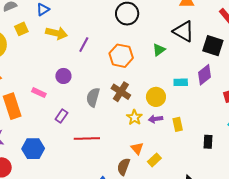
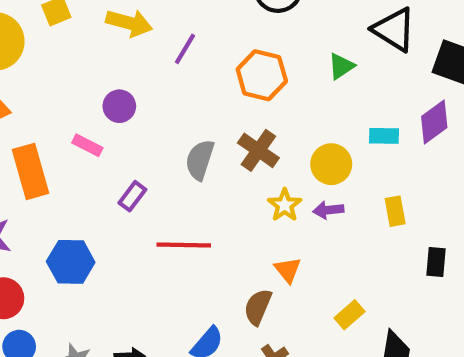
purple circle: (63, 76) -> (119, 106), moved
yellow rectangle: (178, 124) -> (395, 211), moved
yellow rectangle: (154, 160) -> (349, 315), moved

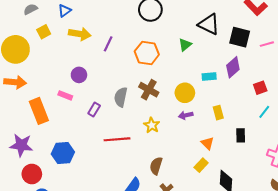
purple rectangle: (132, 196) -> (94, 109), moved
yellow star: (285, 205) -> (152, 125), moved
orange triangle: (288, 270) -> (207, 143), moved

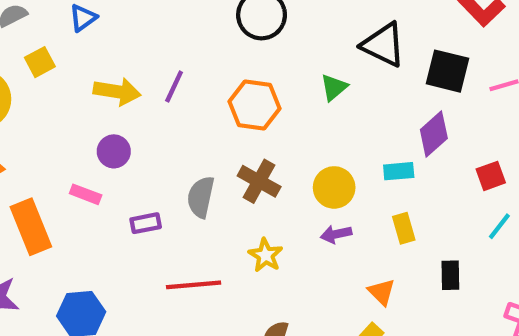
yellow arrow: (80, 34) -> (117, 91), moved
cyan rectangle: (209, 76) -> (399, 171), moved
purple rectangle: (94, 109) -> (146, 223), turned 48

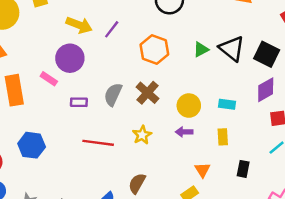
black triangle: (383, 45) -> (232, 49), moved
purple diamond: (434, 134) -> (266, 90), moved
purple circle: (114, 151) -> (70, 58), size x1.5

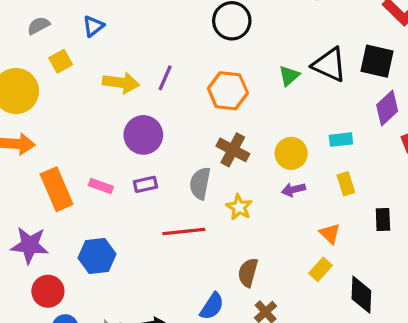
purple circle: (70, 58) -> (143, 135), moved
pink rectangle: (49, 79) -> (101, 186), moved
gray semicircle: (113, 94) -> (200, 183), moved

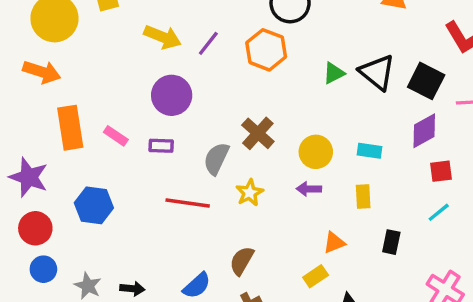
orange hexagon: (228, 91) -> (266, 50), moved
orange triangle: (330, 234) -> (334, 243), turned 40

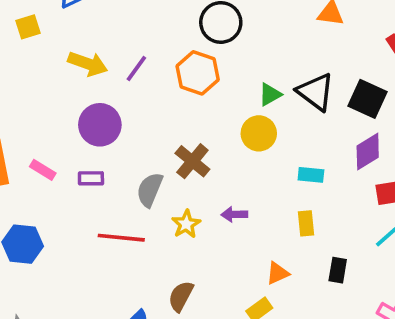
yellow circle: (316, 152) -> (259, 133), moved
purple arrow: (309, 189) -> (234, 214), moved

